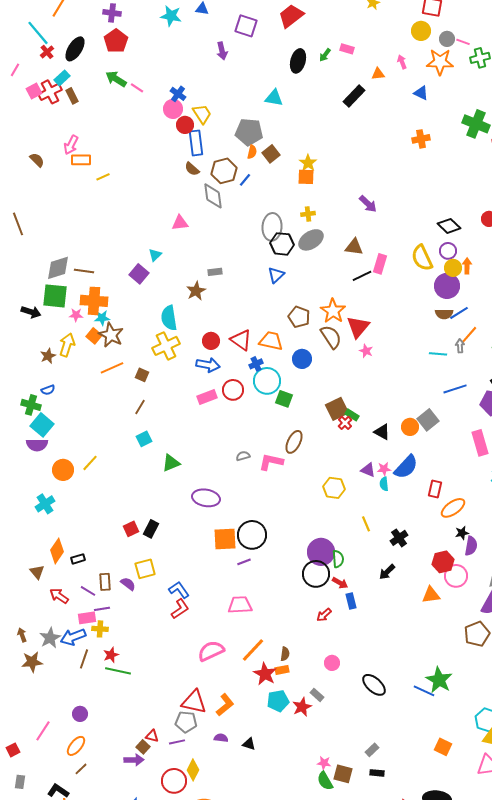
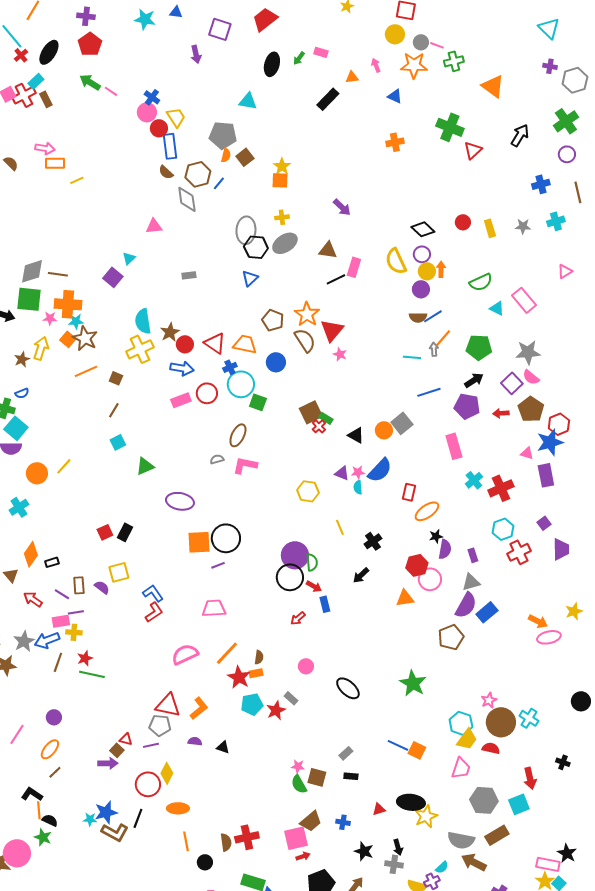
pink arrow: (71, 145) -> (45, 148), turned -108
purple circle: (447, 286) -> (421, 289), size x0.7
brown star: (196, 291) -> (170, 332), moved
brown ellipse: (294, 442) -> (238, 435), moved
blue line: (424, 691) -> (398, 745), moved

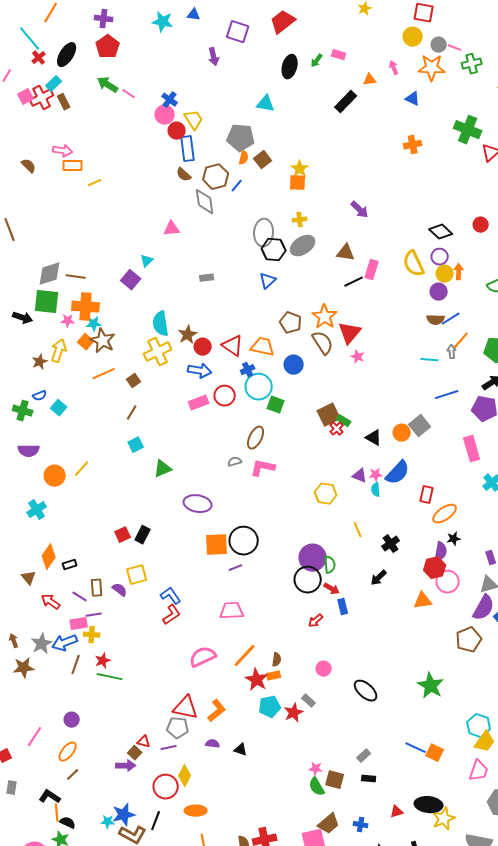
brown square: (116, 378) -> (134, 381), turned 32
cyan square: (16, 428) -> (59, 408), moved, size x0.7
purple semicircle: (445, 549) -> (441, 552), moved

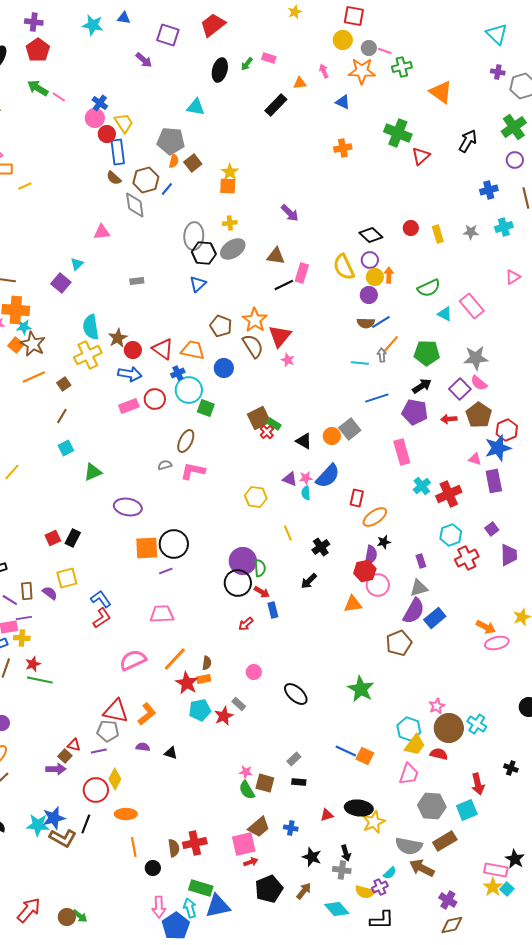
purple arrow: (214, 57) -> (144, 60), turned -36
cyan star: (108, 822) -> (38, 825), size x1.6

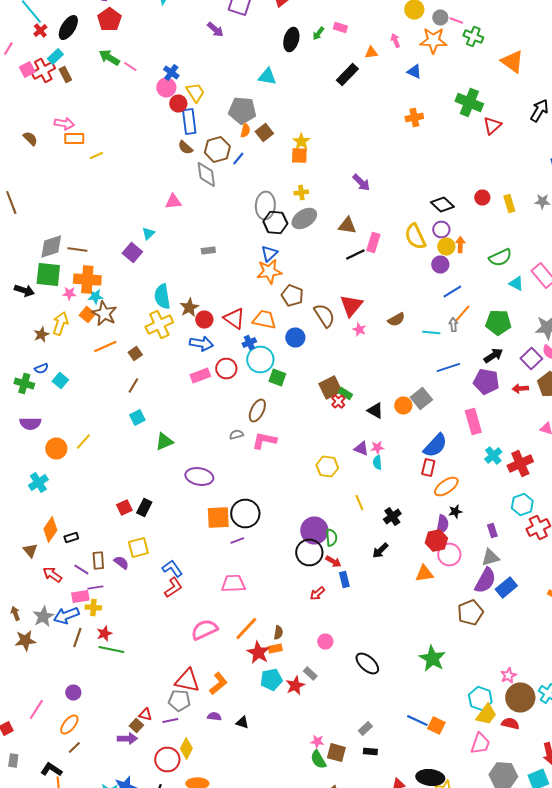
green cross: (402, 67) -> (473, 36), turned 36
orange star: (255, 320) -> (269, 272), moved, turned 30
brown semicircle: (366, 323) -> (396, 320), moved, turned -30
blue semicircle: (328, 476) -> (435, 446), moved

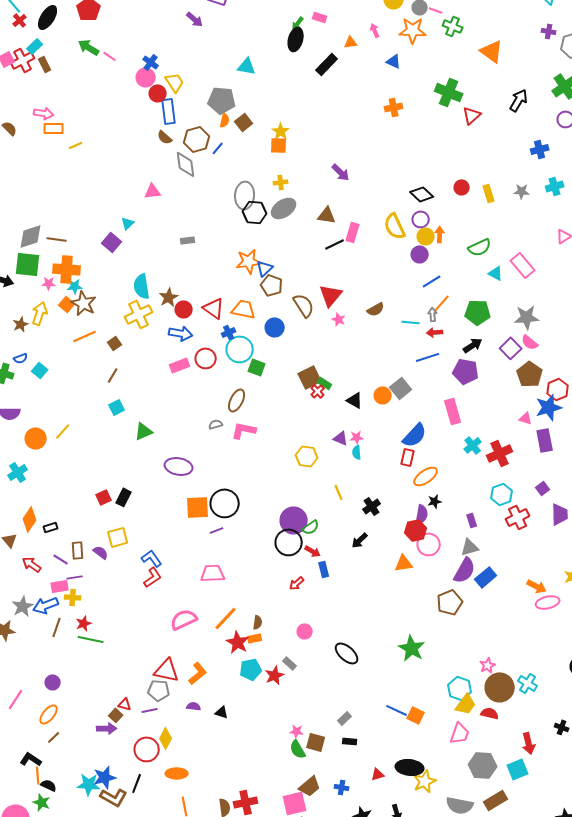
black ellipse: (291, 40) -> (296, 39), moved
blue triangle: (269, 254) -> (265, 268), moved
red arrow: (520, 388) -> (435, 332), moved
green semicircle: (331, 538) -> (311, 527), turned 60

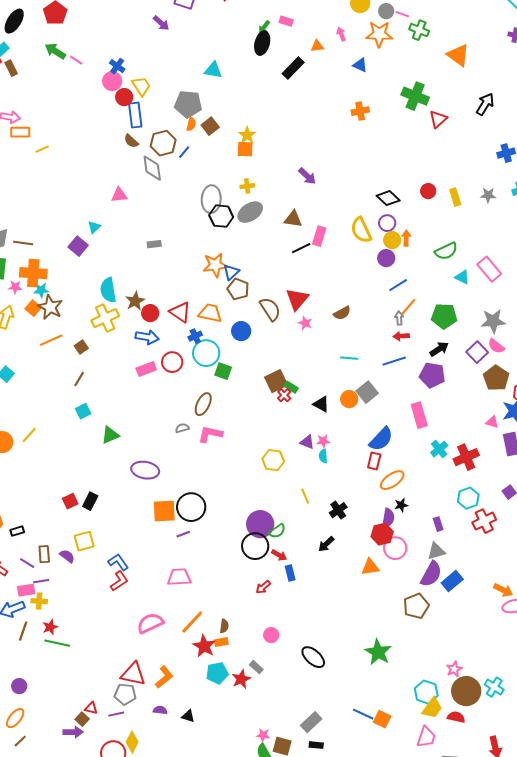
cyan line: (411, 322) -> (349, 358), moved
gray rectangle: (345, 718) -> (311, 722), size x1.5

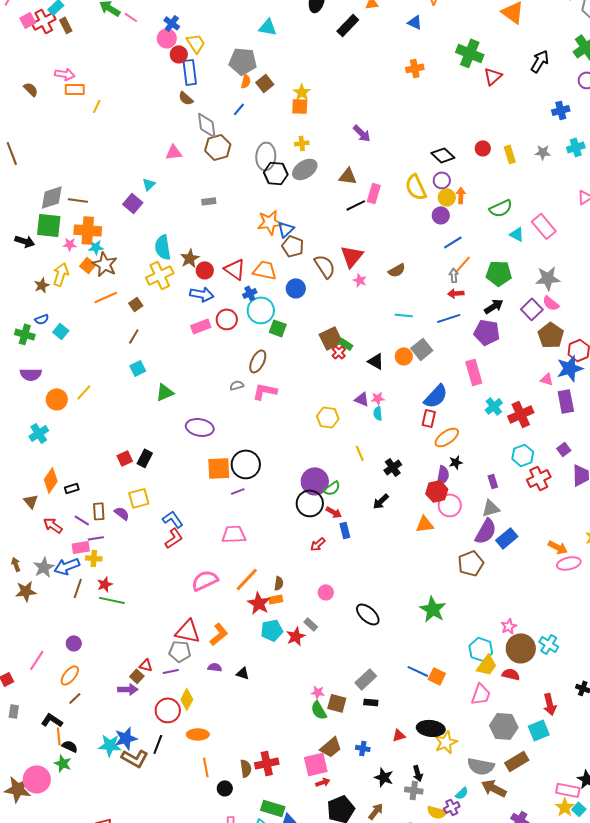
brown hexagon: (163, 143) -> (218, 147), moved
yellow line: (42, 149) -> (97, 106), turned -40

